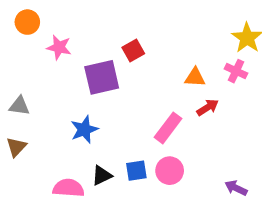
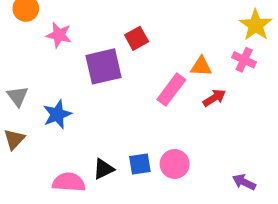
gray triangle: (19, 106) -> (18, 96), turned 45
pink rectangle: (168, 128) -> (171, 90), moved
blue star: (84, 130) -> (57, 114), moved

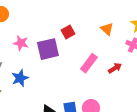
pink star: (59, 35) -> (21, 43), moved
orange triangle: (201, 66) -> (107, 29), moved, turned 40

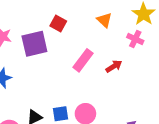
red square: (68, 32) -> (58, 24), turned -32

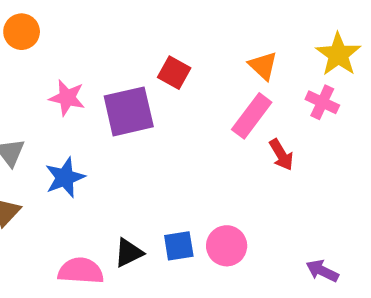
pink rectangle: (83, 60) -> (252, 116), moved
red arrow: (114, 66) -> (281, 155), turned 91

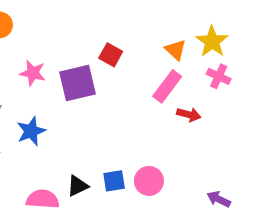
yellow star: (338, 54) -> (212, 41), moved
red arrow: (281, 155) -> (189, 115), turned -45

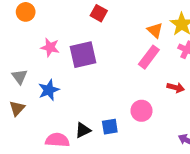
red square: (111, 55) -> (99, 13), moved
red arrow: (189, 115) -> (176, 88), moved
pink circle: (149, 181) -> (141, 111), moved

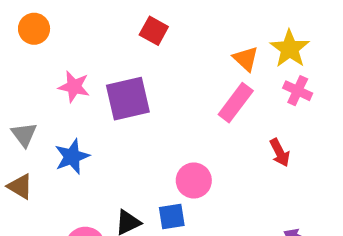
red arrow: (176, 88) -> (280, 153), turned 49
brown triangle: (17, 108) -> (20, 186), turned -42
pink circle: (141, 111) -> (194, 181), moved

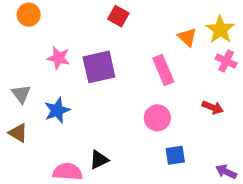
pink rectangle: (236, 103) -> (163, 70), moved, turned -60
red arrow: (280, 153) -> (213, 107), turned -42
pink circle: (194, 181) -> (157, 118), moved
blue square: (172, 216) -> (175, 155), moved

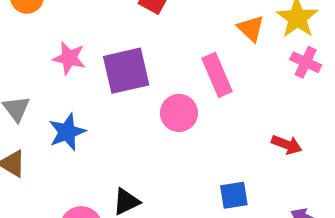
red arrow: (213, 107) -> (287, 145), moved
pink circle: (157, 118) -> (179, 113), moved

